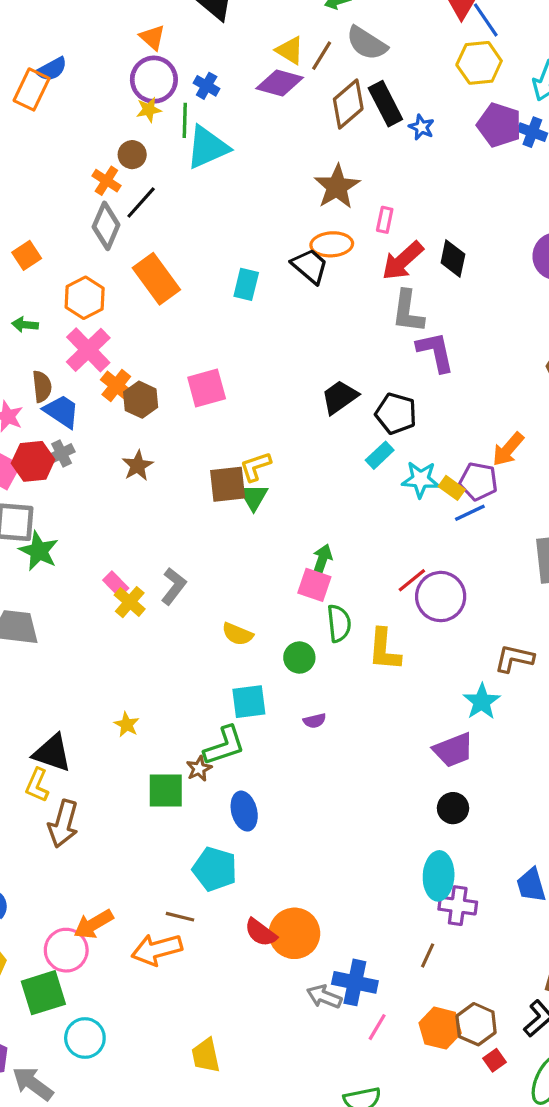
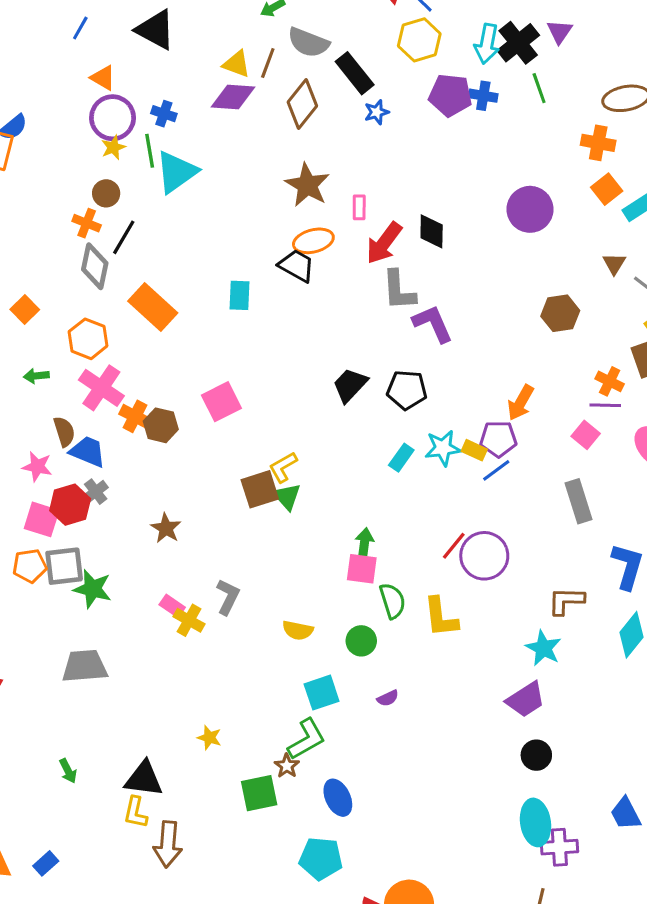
black rectangle: (385, 104) -> (355, 73), moved
blue star: (421, 127) -> (377, 112), turned -30
cyan rectangle: (380, 455) -> (401, 458), moved
brown star: (138, 466) -> (166, 528), moved

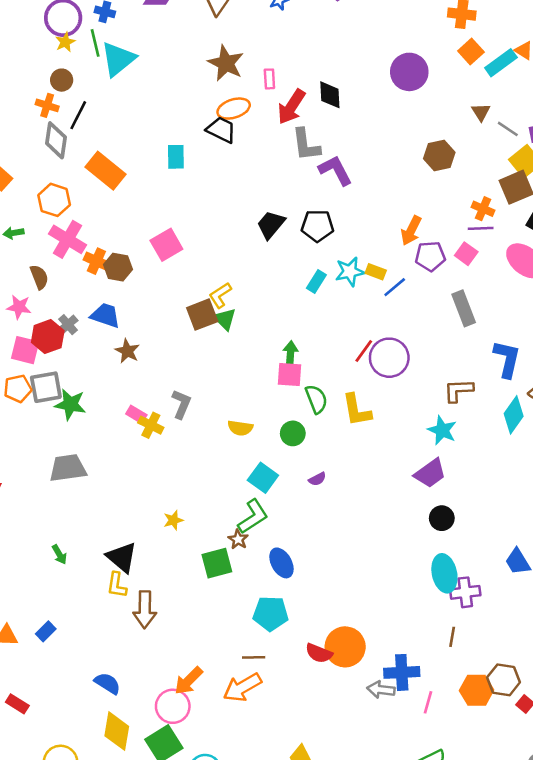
purple pentagon: (498, 439) -> (430, 256), moved
blue trapezoid: (88, 452) -> (105, 315), moved
cyan square: (322, 693) -> (263, 478), turned -32
yellow star: (209, 738) -> (173, 520), turned -30
black triangle: (144, 779) -> (122, 557), turned 36

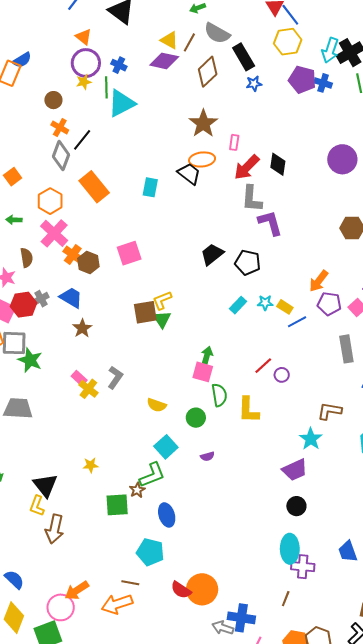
brown circle: (62, 80) -> (53, 100), moved
cyan star: (350, 272) -> (265, 303), size x0.7
purple circle: (389, 358) -> (282, 375), size x0.5

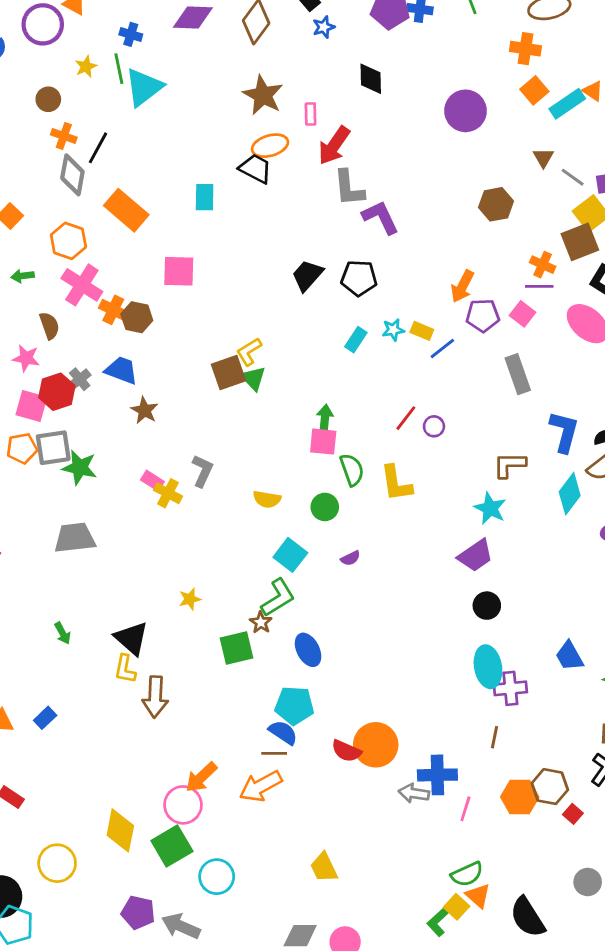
purple circle: (86, 63) -> (43, 24), moved
black diamond: (278, 164) -> (371, 79), moved
pink square: (129, 253) -> (179, 271), moved, turned 30
blue semicircle: (14, 580) -> (283, 732), moved

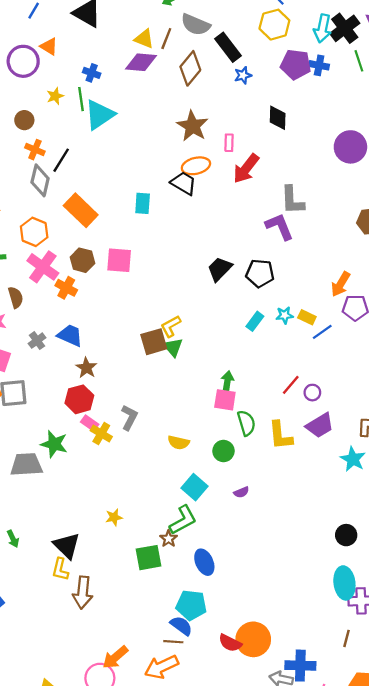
gray L-shape: (349, 188) -> (292, 200), moved
brown hexagon: (137, 317) -> (82, 260), moved
red hexagon: (57, 392) -> (79, 399), moved
green star: (80, 468) -> (54, 444), moved
purple trapezoid: (476, 556) -> (320, 425), moved

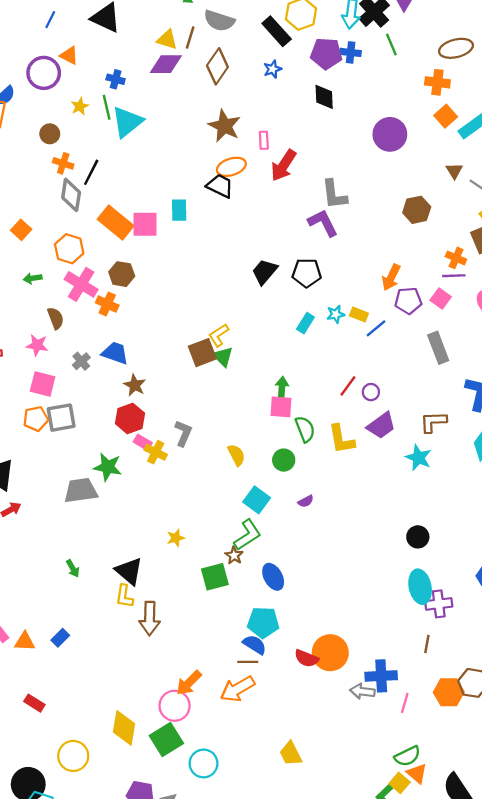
black rectangle: (228, 47) -> (277, 31), moved
black diamond: (278, 118) -> (324, 97), moved
pink square: (119, 260) -> (145, 224), moved
yellow semicircle: (179, 442) -> (236, 455), turned -125

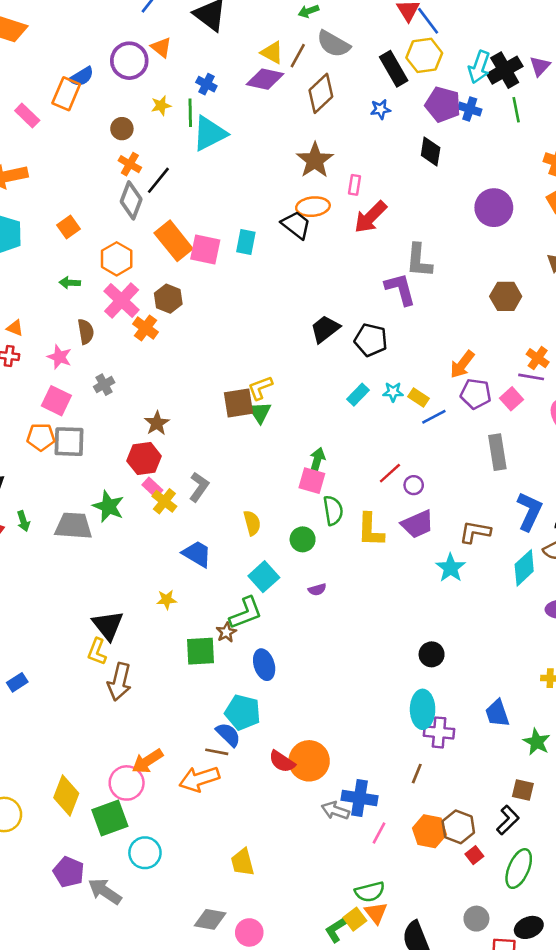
blue trapezoid: (115, 353) -> (197, 554), moved
green arrow: (73, 568) -> (23, 521), moved

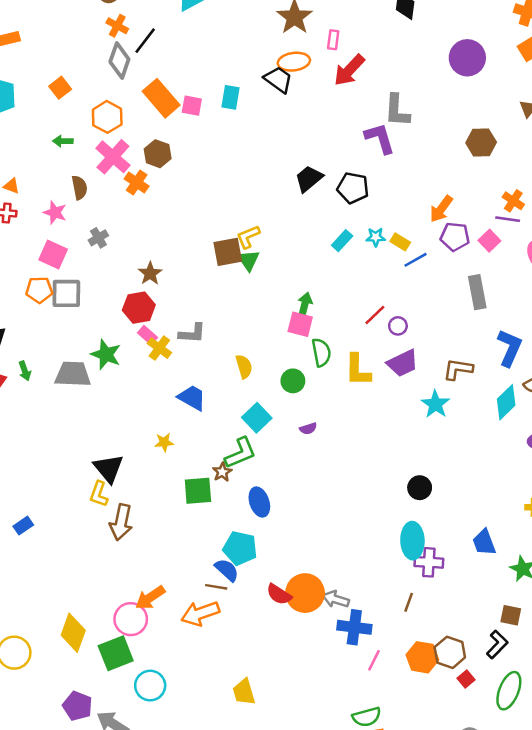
pink square: (205, 249) -> (192, 106), size x0.7
gray L-shape: (199, 487) -> (192, 333), turned 60
gray arrow: (335, 811) -> (336, 599), moved

